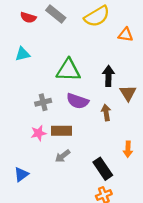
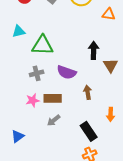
green triangle: (68, 70) -> (43, 45), moved
brown arrow: (106, 113) -> (88, 92), moved

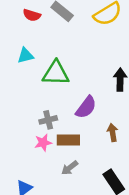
purple semicircle: (67, 72) -> (86, 107), turned -72
gray cross: (37, 73) -> (48, 120), moved

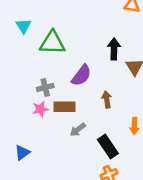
cyan triangle: (25, 56) -> (23, 26), turned -49
gray arrow: (70, 168) -> (78, 130), moved

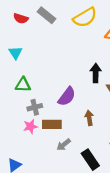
green triangle: (52, 43) -> (23, 85), moved, size x0.7

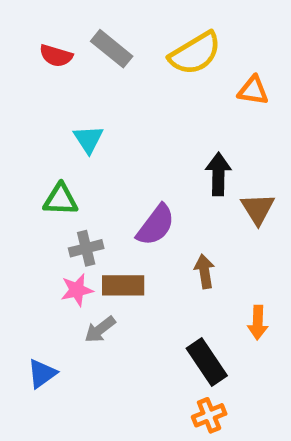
cyan triangle: (15, 53) -> (88, 139), moved
gray arrow: (64, 145) -> (100, 329), moved

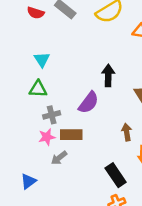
cyan triangle: (88, 139) -> (42, 60), moved
black arrow: (218, 174) -> (108, 76), moved
brown arrow: (204, 271) -> (127, 132), moved

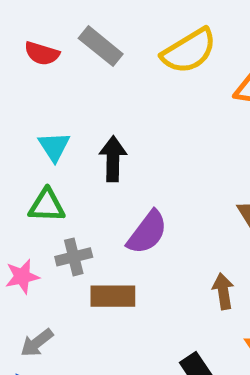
black arrow: (108, 76) -> (113, 159), moved
pink star: (47, 137) -> (22, 277), moved
gray arrow: (59, 158) -> (37, 343), moved

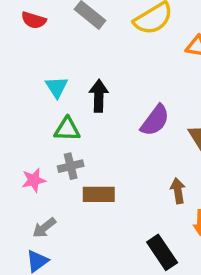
red semicircle: (42, 53) -> (34, 20), moved
green triangle: (47, 205) -> (67, 129), moved
purple semicircle: (147, 232) -> (155, 120), moved

